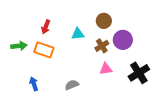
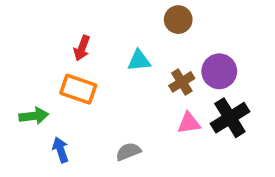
brown circle: (104, 21) -> (178, 20), moved
green arrow: (19, 46) -> (34, 116), moved
black cross: (139, 73) -> (230, 118), moved

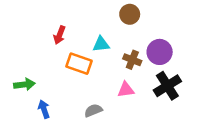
brown cross: (182, 82) -> (132, 60), turned -36
orange rectangle: (78, 89) -> (79, 64), moved
pink triangle: (189, 123) -> (126, 90), moved

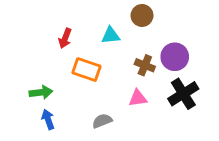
cyan triangle: (101, 44) -> (111, 35), moved
green arrow: (24, 84) -> (41, 92), moved

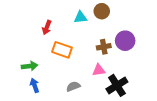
cyan triangle: (111, 35) -> (80, 17), moved
brown cross: (145, 65) -> (104, 47), turned -32
black cross: (183, 94) -> (117, 85), moved

